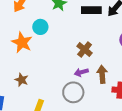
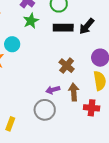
brown cross: (85, 50) -> (67, 66), moved

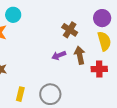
gray circle: (45, 110) -> (50, 94), moved

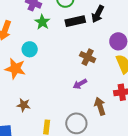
brown arrow: (80, 55) -> (100, 106), moved

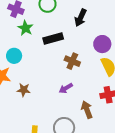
black rectangle: (75, 21) -> (53, 38), moved
brown star: (24, 105) -> (24, 90), moved

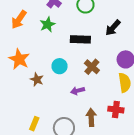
green star: (25, 28) -> (47, 24), moved
cyan circle: (14, 56) -> (60, 66), moved

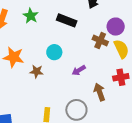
black rectangle: (80, 39) -> (67, 20), turned 36
brown cross: (92, 67) -> (100, 40), moved

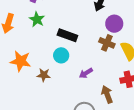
black rectangle: (67, 20) -> (67, 35), moved
purple circle: (116, 27) -> (114, 24), moved

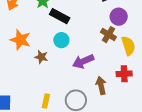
black rectangle: (67, 35) -> (60, 16), moved
purple arrow: (86, 73) -> (83, 61), size x1.5

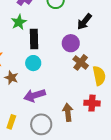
black rectangle: (60, 16) -> (34, 39), turned 54
purple circle: (119, 17) -> (71, 43), moved
purple arrow: (83, 61) -> (35, 95), moved

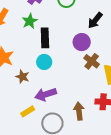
yellow rectangle: (11, 122) -> (28, 111), moved, turned 40

